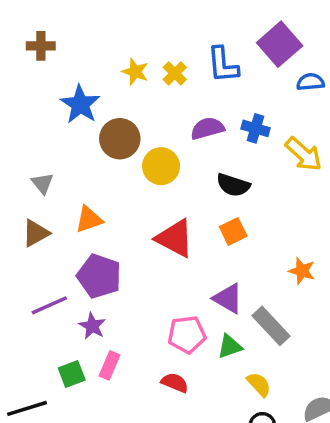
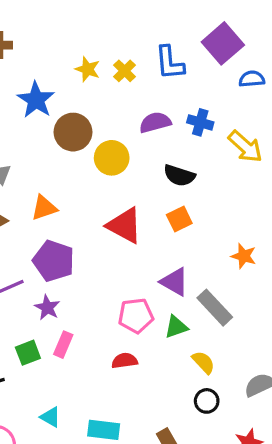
red semicircle: (175, 383) -> (125, 361), turned -30

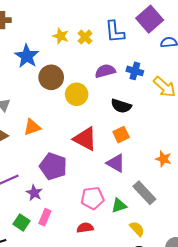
purple pentagon: (54, 261) -> (53, 166), moved
purple triangle: (174, 282) -> (116, 163), moved
green square: (28, 353) -> (22, 222), turned -35

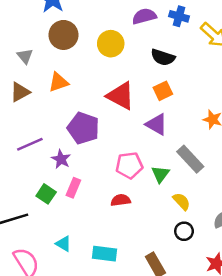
brown circle: (51, 77) -> (63, 35), moved
green triangle: (119, 206) -> (160, 174), turned -35

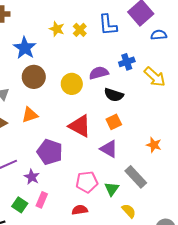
purple semicircle: (144, 16) -> (99, 73), moved
blue cross: (179, 16) -> (127, 62), turned -35

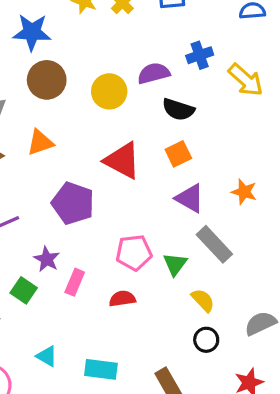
blue star: (25, 48) -> (32, 32), turned -30
purple triangle: (109, 149) -> (190, 198), moved
purple star: (32, 177) -> (47, 259), moved
pink rectangle: (42, 200) -> (75, 282), moved

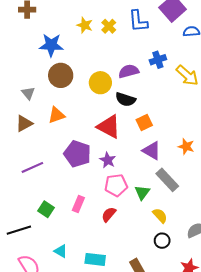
black semicircle: (178, 110) -> (125, 99), moved
purple star: (47, 259) -> (108, 160), moved
red semicircle: (122, 299) -> (109, 214), turned -42

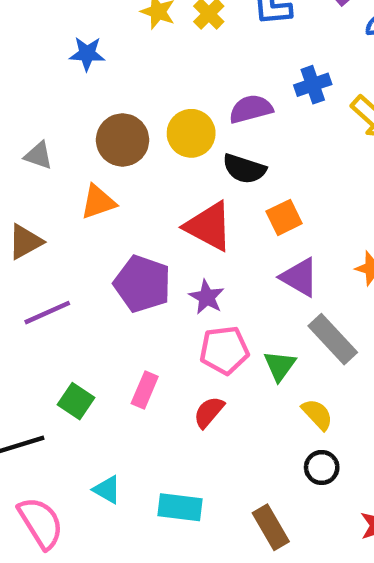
blue star: (51, 45) -> (87, 54), size x0.7
brown circle: (61, 75) -> (123, 140), moved
gray triangle: (28, 93) -> (38, 155), turned -32
brown triangle: (24, 123) -> (25, 242), moved

